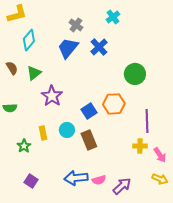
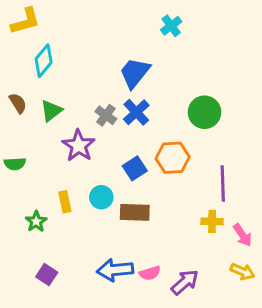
gray cross: (76, 25) -> (106, 115), moved
blue cross: (99, 47) -> (136, 112), moved
blue trapezoid: (68, 48) -> (135, 73), moved
brown rectangle: (89, 140) -> (135, 212), turned -66

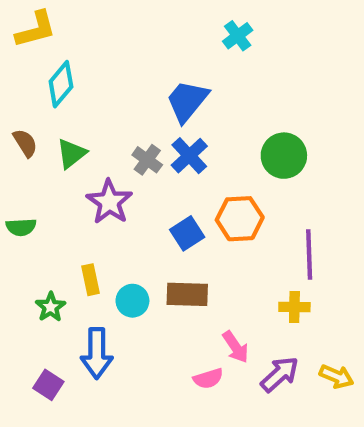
cyan circle: (101, 197) -> (132, 301), moved
pink arrow: (242, 235) -> (236, 347), moved
blue arrow: (115, 270) -> (97, 353), moved, turned -84
purple square: (47, 275) -> (48, 385), moved
purple arrow: (185, 282) -> (280, 374), moved

